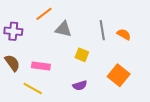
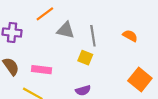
gray line: (102, 30) -> (93, 36), moved
orange square: (119, 75) -> (140, 79), moved

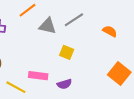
gray line: (93, 36) -> (74, 20), moved, turned 66
pink rectangle: (42, 70) -> (38, 76), moved

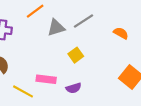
gray triangle: (48, 26) -> (56, 28), turned -30
yellow square: (67, 52) -> (76, 55), turned 32

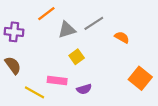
orange semicircle: (121, 33) -> (122, 37), moved
yellow square: (76, 55) -> (77, 57), moved

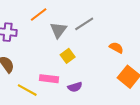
gray triangle: (67, 30) -> (58, 30), turned -36
orange semicircle: (122, 37) -> (116, 48), moved

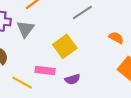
gray triangle: (58, 30) -> (25, 29), moved
yellow square: (68, 56) -> (65, 46), size x1.5

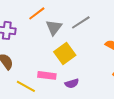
gray triangle: (25, 29) -> (54, 27), moved

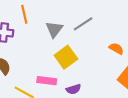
orange line: (37, 13) -> (24, 14), moved, turned -66

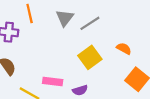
gray triangle: (54, 29) -> (65, 18), moved
yellow square: (66, 57) -> (90, 57), moved

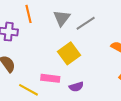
yellow square: (90, 57) -> (69, 53), moved

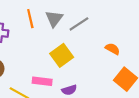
orange line: (28, 14) -> (30, 19), moved

